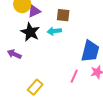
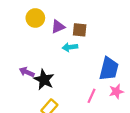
purple triangle: (34, 11) -> (58, 27), moved
black star: (30, 32) -> (44, 80), moved

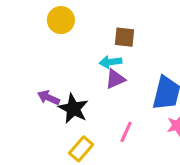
purple triangle: (58, 27) -> (115, 79), moved
pink line: (92, 96) -> (126, 132), moved

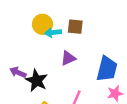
yellow circle: (61, 20) -> (42, 24), moved
cyan arrow: (111, 62) -> (53, 32), moved

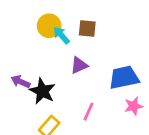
cyan arrow: (53, 32) -> (61, 35), turned 56
blue trapezoid: (107, 69) -> (124, 77), turned -116

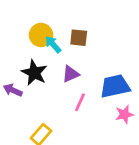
black star: (42, 91) -> (34, 73), moved
pink line: (89, 112) -> (80, 102), moved

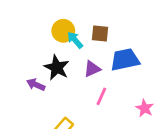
blue trapezoid: (115, 86) -> (125, 60), moved
pink star: (124, 114) -> (145, 108), turned -30

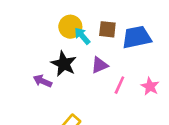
blue trapezoid: (125, 60) -> (137, 37), moved
pink line: (101, 96) -> (119, 85), moved
pink star: (145, 108) -> (150, 86), moved

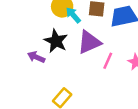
purple triangle: (100, 65) -> (89, 42), size x1.5

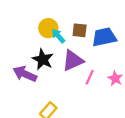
purple arrow: (36, 57) -> (25, 74), size x1.5

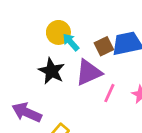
brown square: (80, 30) -> (104, 46), moved, turned -32
purple arrow: (25, 74) -> (27, 112), moved

